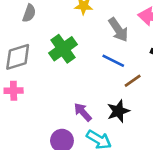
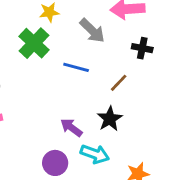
green cross: (63, 49) -> (34, 43), moved
blue line: (113, 61) -> (76, 67), moved

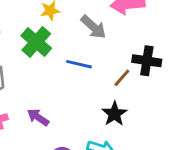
black cross: (142, 48) -> (147, 61), moved, size x1.4
purple arrow: (71, 128) -> (38, 117), moved

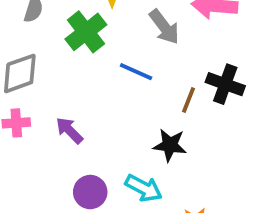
brown line: (122, 78) -> (189, 100), turned -30
black star: (114, 114) -> (170, 145), turned 30

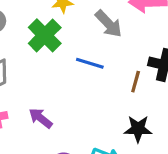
black star: (170, 145) -> (138, 129), moved

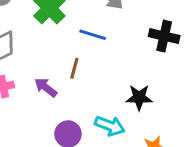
brown line: (136, 82) -> (74, 68), moved

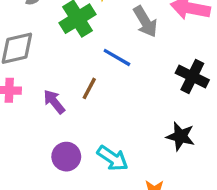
black star: (139, 97) -> (180, 136), moved

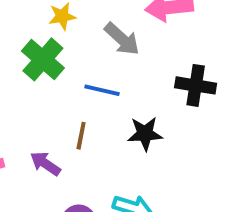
black star: (180, 136) -> (145, 134), moved

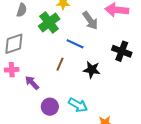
purple arrow: (45, 163) -> (32, 83), moved

